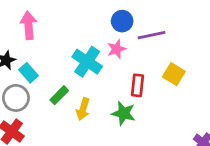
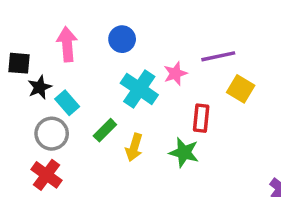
blue circle: (122, 21) -> (122, 39), moved
yellow square: (174, 74) -> (241, 89), moved

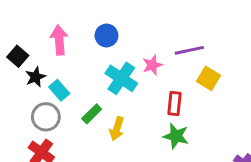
black square: (19, 63) -> (18, 56), turned 36
green star: (184, 153) -> (176, 136), moved

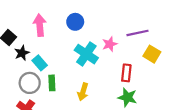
green rectangle: (92, 114) -> (52, 83), moved, turned -48

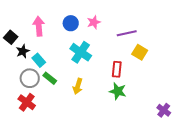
pink star: (110, 44) -> (94, 22), moved
green rectangle: (52, 83) -> (50, 78), turned -48

